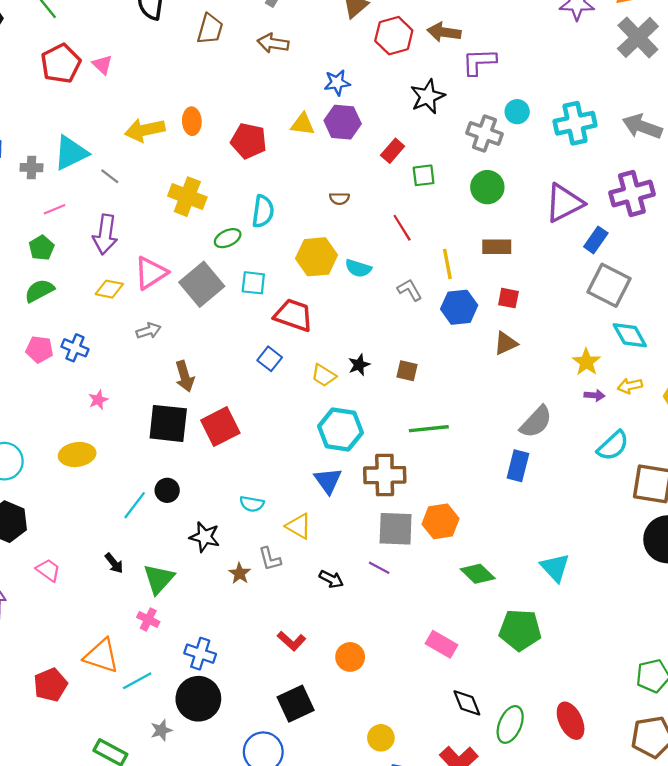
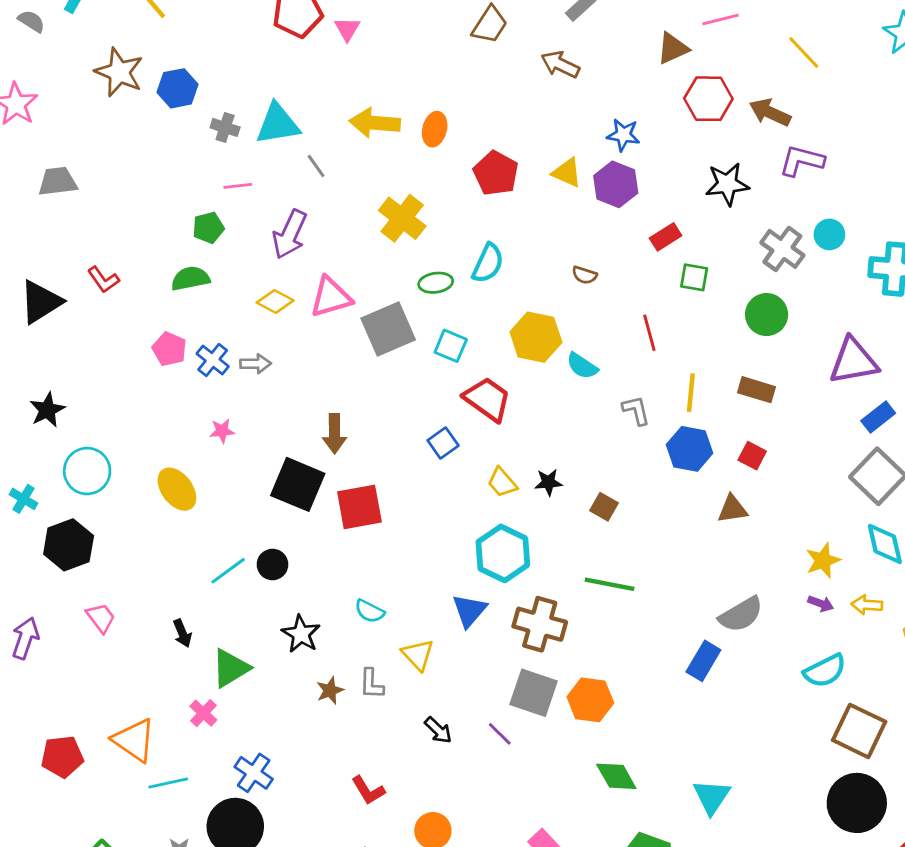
gray arrow: (148, 331) -> (255, 364), moved
yellow ellipse: (77, 455) -> (177, 489), turned 44

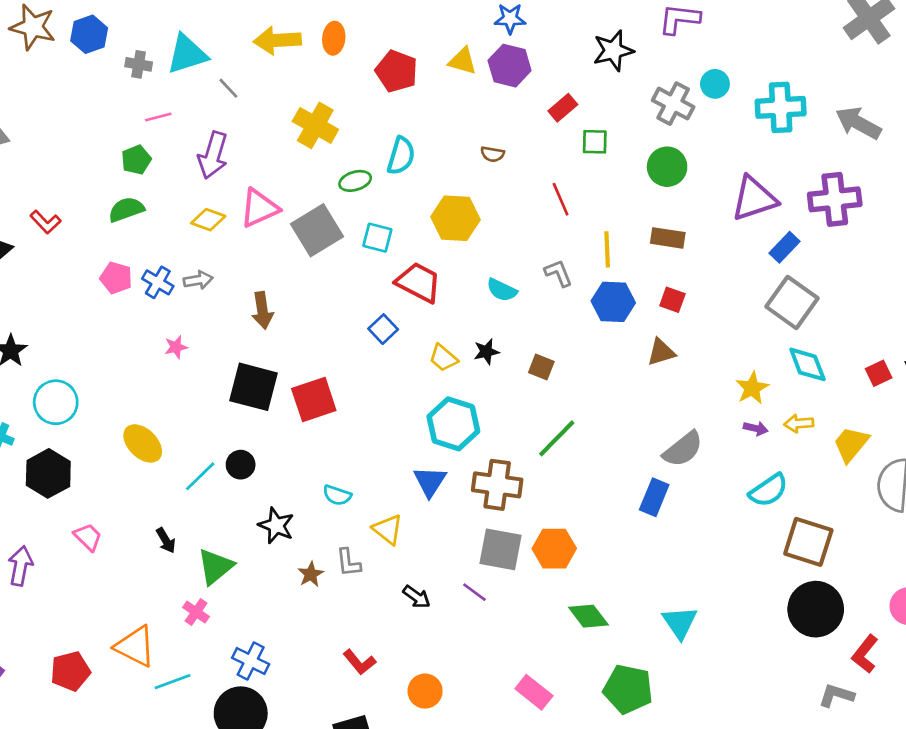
cyan semicircle: (582, 366) -> (502, 290), moved
brown arrow: (334, 434) -> (262, 310), moved
yellow ellipse: (177, 489) -> (143, 443), moved
green line: (610, 584) -> (557, 438), turned -48

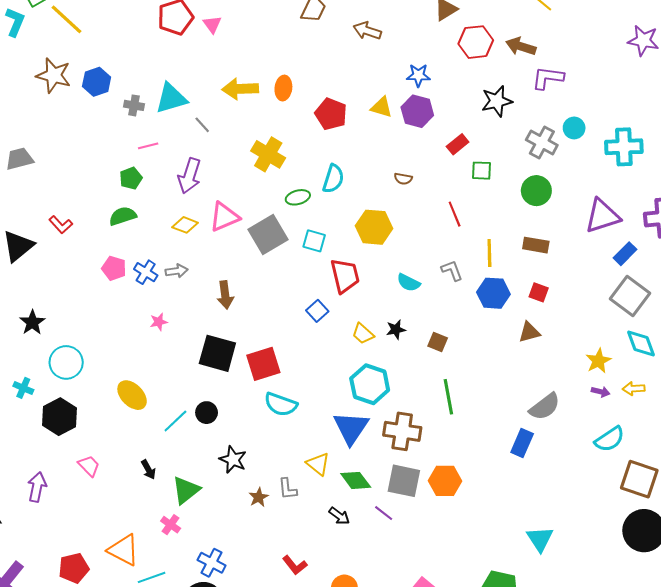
red trapezoid: (419, 282) -> (345, 276), turned 48
green line: (557, 438) -> (448, 397), turned -56
blue triangle: (430, 481) -> (351, 428), size x1.4
cyan semicircle: (337, 495) -> (281, 404), moved, size x1.5
green diamond: (588, 616) -> (356, 480), moved

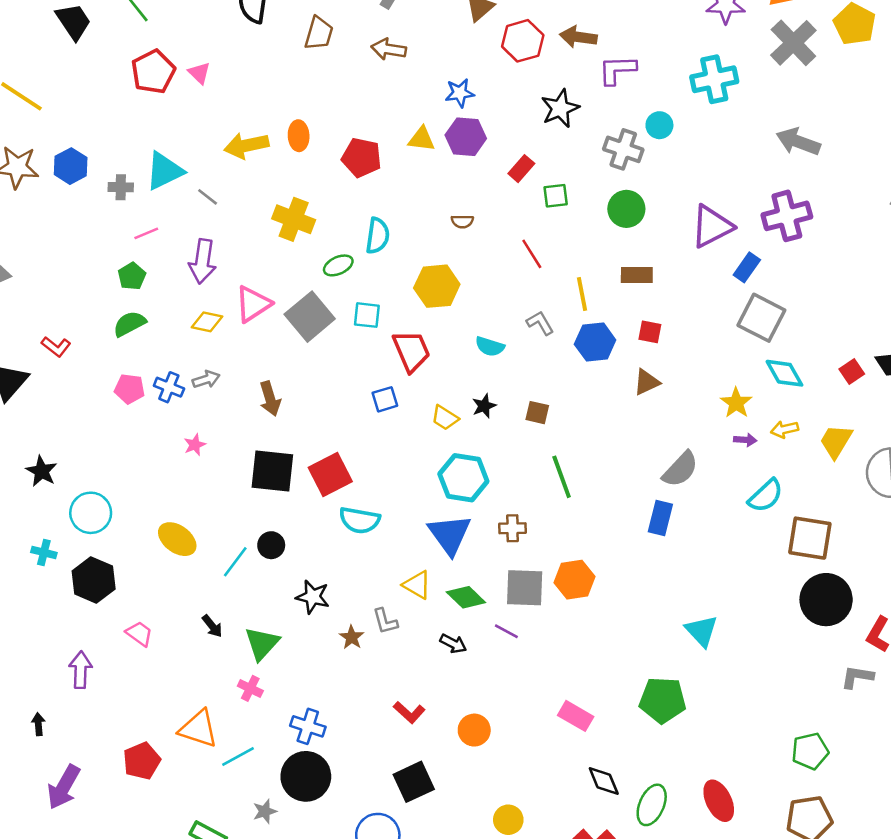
cyan cross: (624, 147) -> (714, 79), moved
blue square: (317, 311) -> (385, 399), turned 35
brown cross: (402, 431) -> (513, 528), size x0.6

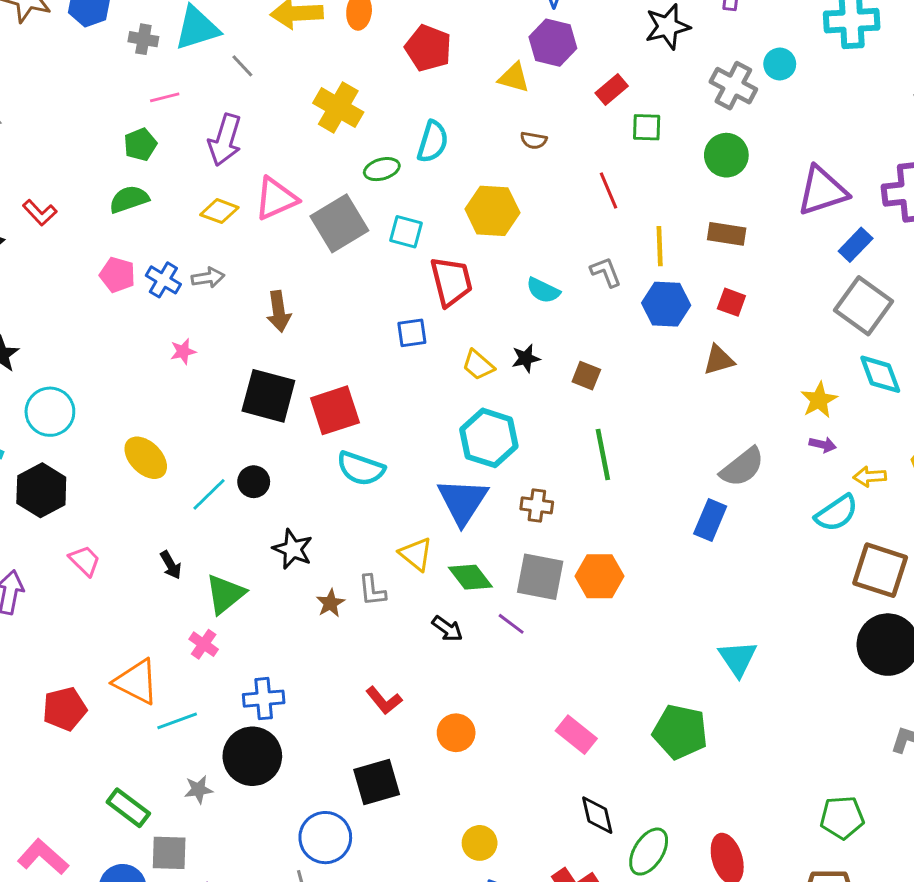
yellow triangle: (422, 139) -> (514, 78), moved
yellow arrow: (785, 429) -> (870, 477), moved
blue cross: (308, 726) -> (264, 699), turned -32

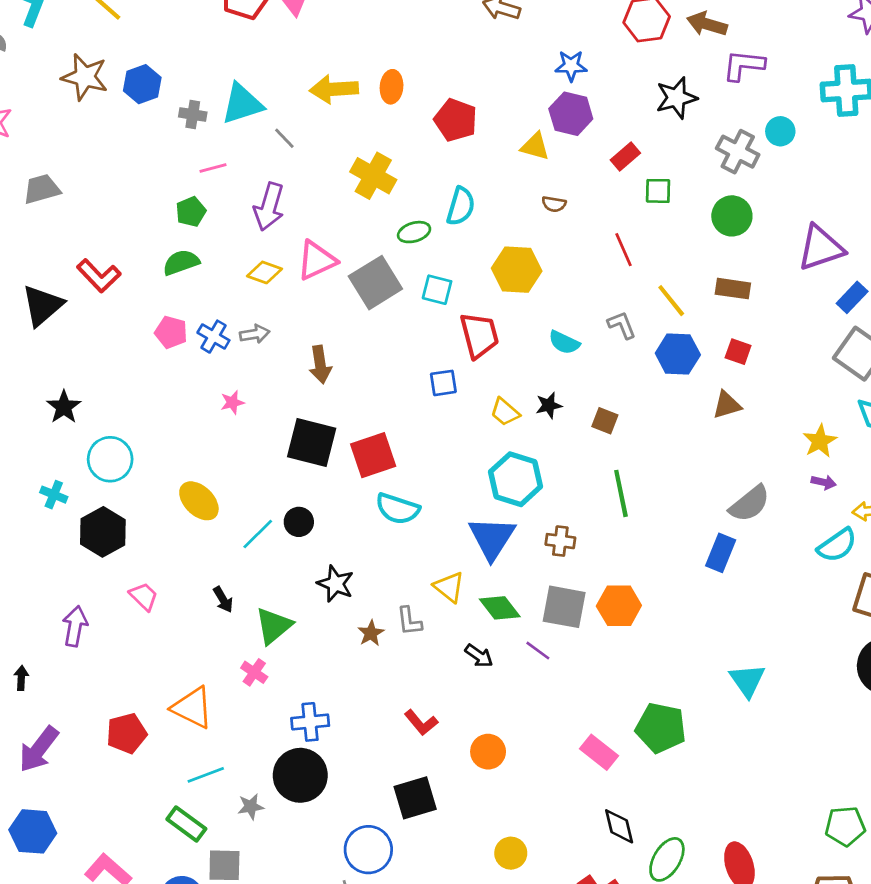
red L-shape: (40, 213) -> (99, 276), size x1.4
yellow line: (660, 246) -> (671, 301), turned -36
cyan line: (177, 721) -> (206, 775), moved
green pentagon: (680, 732) -> (661, 728), moved

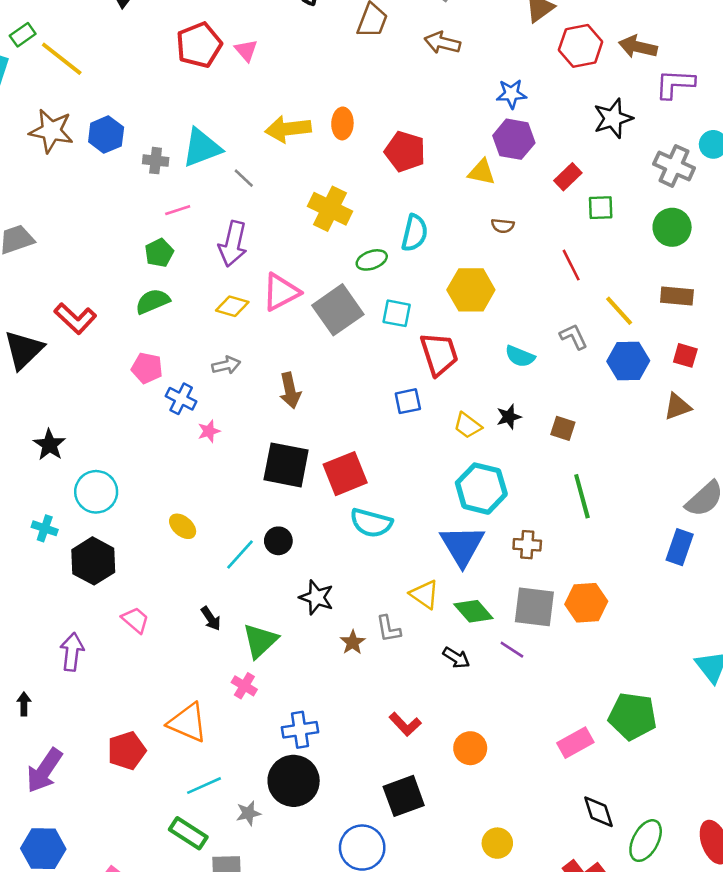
blue cross: (213, 337) -> (181, 399), moved
yellow ellipse: (199, 501) -> (183, 526), size x0.7
pink rectangle: (599, 752) -> (575, 743), turned -64

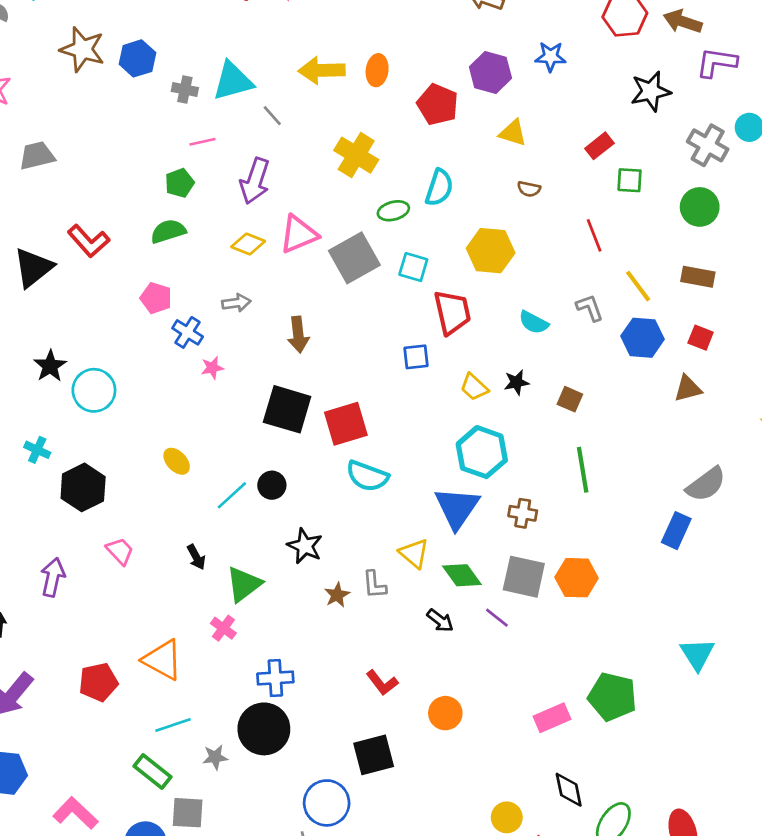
purple hexagon: (514, 139) -> (490, 72), moved
cyan circle: (96, 492) -> (94, 390), moved
yellow circle: (497, 843) -> (507, 817), moved

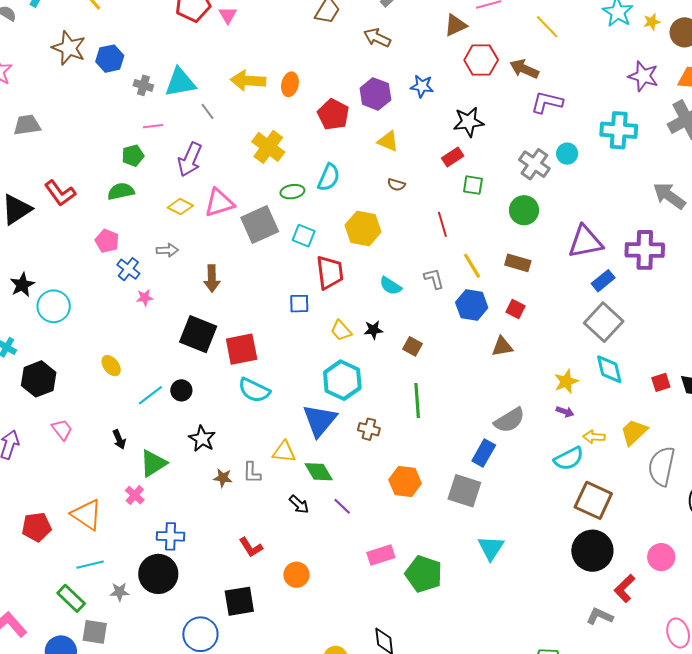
black star: (651, 91) -> (468, 122), moved
yellow triangle: (414, 553) -> (284, 452), turned -40
gray square: (524, 577) -> (464, 491), moved
brown star: (337, 595) -> (223, 478), turned 30
pink rectangle: (552, 718) -> (381, 555), moved

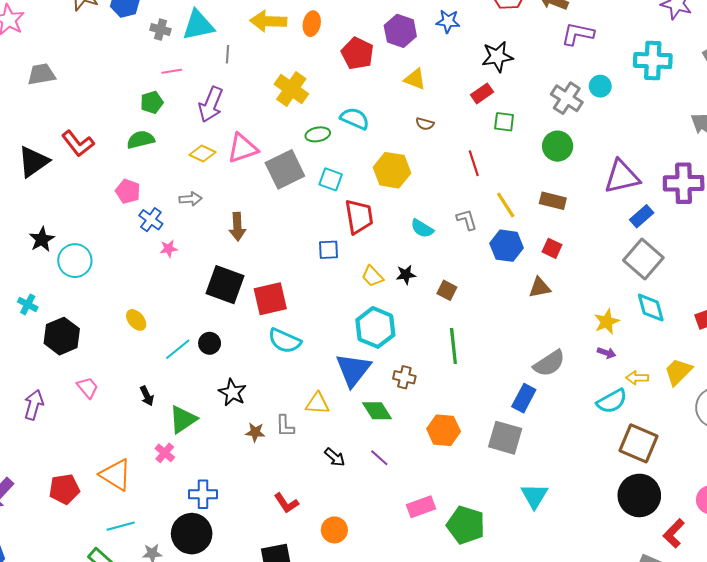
gray line: (208, 111) -> (227, 54), turned 42
cyan semicircle: (329, 177) -> (355, 119), turned -88
green diamond: (319, 472) -> (377, 411), moved

